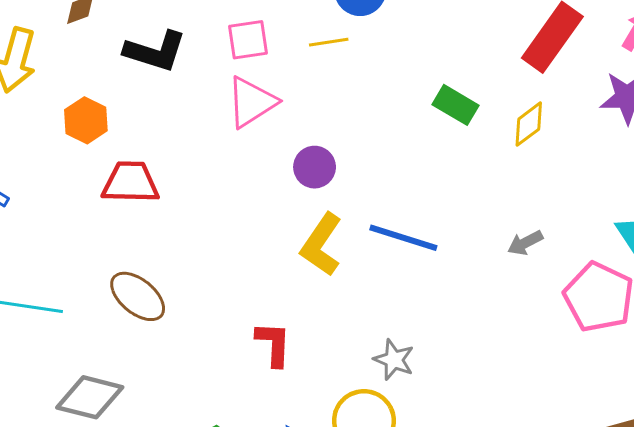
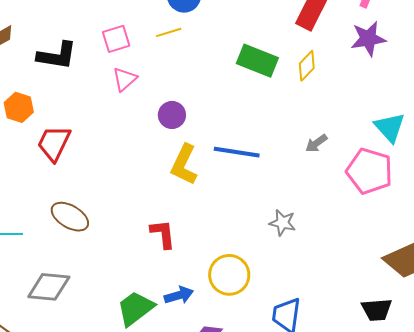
pink triangle: (252, 102) -> (125, 79), size x0.7
green rectangle: (456, 105) -> (257, 61), size x1.4
red trapezoid: (131, 182) -> (54, 143), turned -57
gray star: (394, 360) -> (283, 223), moved

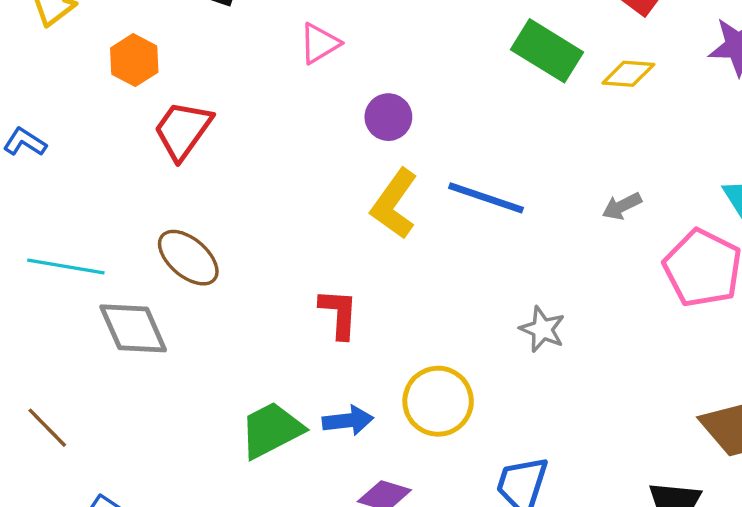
yellow diamond: (307, 66) -> (628, 74), turned 40
gray diamond: (49, 287) -> (133, 328), moved, turned 51

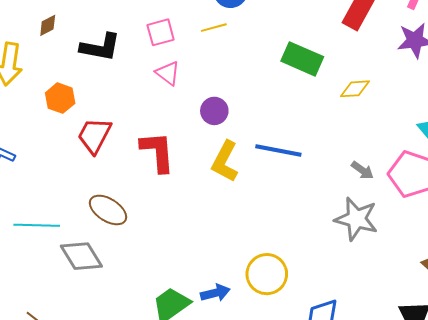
pink triangle: (320, 43) -> (168, 73), turned -44
yellow diamond: (628, 74) -> (355, 89), moved
gray arrow: (622, 206) -> (362, 170), moved, turned -110
red L-shape: (339, 314) -> (158, 152), moved, size x1.4
gray star: (542, 329) -> (356, 219), moved, size x1.6

